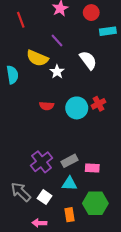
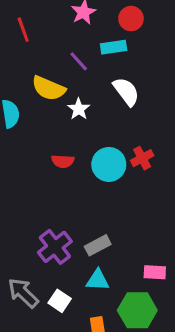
cyan rectangle: (108, 31) -> (114, 47), moved
pink rectangle: (92, 168) -> (155, 272), moved

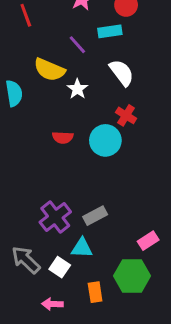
red cross: (142, 158) -> (126, 115), moved, turned -30
pink rectangle: (155, 272) -> (148, 241), turned -36
cyan triangle: (98, 280) -> (82, 248), moved

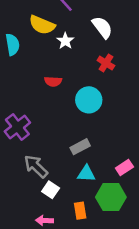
cyan circle: (105, 140) -> (89, 100), moved
purple cross: (55, 217) -> (17, 127), moved
cyan triangle: (82, 248) -> (86, 174), moved
gray arrow: (26, 260) -> (36, 166), moved

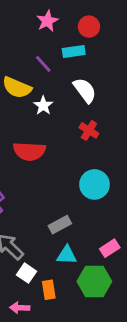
red semicircle: (53, 81) -> (29, 151), size x1.6
cyan circle: (89, 100) -> (94, 184), moved
orange rectangle: (80, 211) -> (49, 290), moved

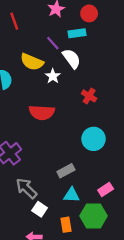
white semicircle: (85, 90) -> (71, 59), moved
orange rectangle: (49, 290) -> (66, 225), moved

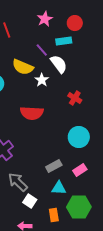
pink rectangle: (106, 190) -> (80, 170), moved

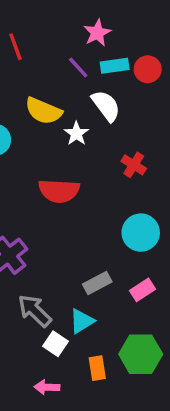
pink star: (45, 19) -> (97, 33), moved
red circle: (75, 23) -> (148, 69), moved
purple line: (42, 50) -> (78, 68), moved
cyan triangle: (59, 188) -> (82, 321), moved, turned -35

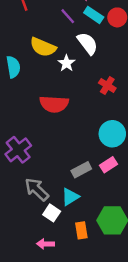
cyan rectangle: (115, 66) -> (94, 15), turned 42
pink rectangle: (142, 290) -> (109, 165), moved

